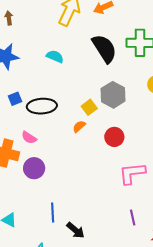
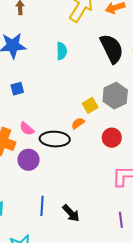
cyan semicircle: (55, 57) -> (62, 51), turned 60
black ellipse: (42, 106) -> (55, 139), moved
black arrow: (76, 230) -> (71, 213), moved

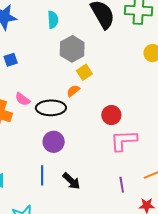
gray hexagon: (115, 96) -> (72, 49), moved
red circle: (112, 138) -> (111, 115), moved
purple circle: (29, 160) -> (54, 142), moved

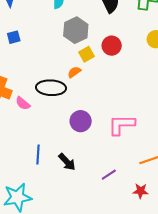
pink semicircle: (23, 99) -> (23, 103), moved
red circle: (111, 115) -> (112, 46), moved
purple circle: (54, 142) -> (81, 121), moved
purple line: (122, 185) -> (109, 175), moved, turned 63

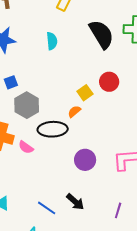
gray hexagon: (76, 30) -> (27, 105), moved
blue line: (38, 155) -> (47, 208), moved, turned -54
purple line: (109, 175) -> (118, 210), turned -35

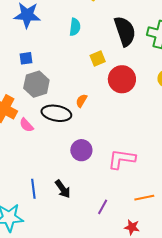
red circle: (109, 82) -> (122, 79), size x1.4
yellow square: (85, 93) -> (98, 59), moved
orange semicircle: (74, 112) -> (81, 101), turned -32
blue line: (47, 208) -> (33, 189), turned 36

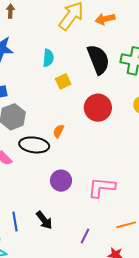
yellow square: (98, 59) -> (63, 81), moved

